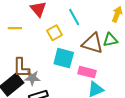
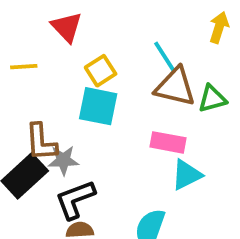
cyan line: (74, 17) -> (165, 57), moved
green triangle: (110, 40) -> (212, 99), moved
cyan square: (64, 58) -> (98, 106), moved

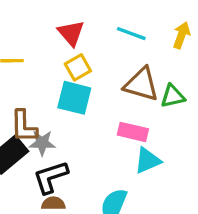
red triangle: (67, 27) -> (71, 33), moved
cyan line: (165, 57) -> (131, 34), moved, turned -40

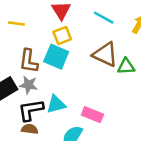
brown L-shape: (24, 126) -> (29, 61), moved
pink rectangle: (133, 132) -> (92, 115), moved
cyan triangle: (147, 161) -> (56, 104), moved

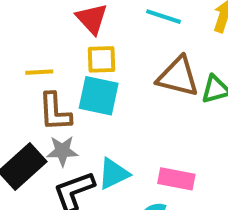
yellow line: (16, 24) -> (39, 72), moved
yellow square: (62, 36) -> (102, 59), turned 30

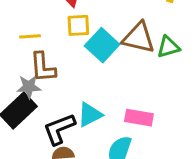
cyan square: (99, 96) -> (102, 45), moved, turned 32
gray star: (62, 151) -> (29, 87), moved

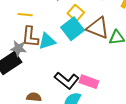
yellow square: (78, 25) -> (76, 13), moved, turned 35
cyan triangle: (90, 115) -> (47, 41), moved
black L-shape: (59, 129) -> (67, 80), moved, turned -130

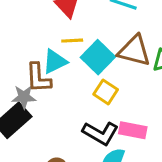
yellow square: (76, 13) -> (106, 92), moved
yellow line: (25, 15) -> (72, 41), moved
cyan triangle: (47, 41) -> (55, 62), moved

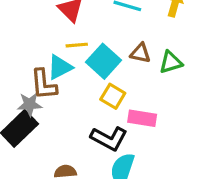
brown triangle: (134, 51) -> (140, 53), size x0.6
pink rectangle: (133, 130) -> (142, 118), moved

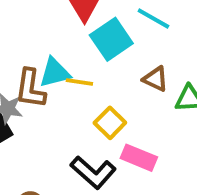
yellow line: (77, 45) -> (79, 82), moved
cyan square: (103, 61) -> (111, 39), moved

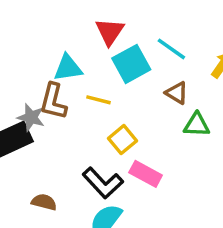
cyan triangle: (55, 73) -> (68, 68), moved
brown triangle: (155, 79) -> (177, 93), moved

